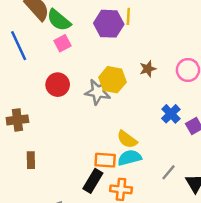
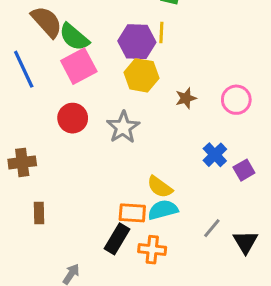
pink square: (62, 43) -> (79, 66), size x1.6
yellow hexagon: (112, 80) -> (141, 75), moved
gray star: (98, 92) -> (123, 127), turned 30

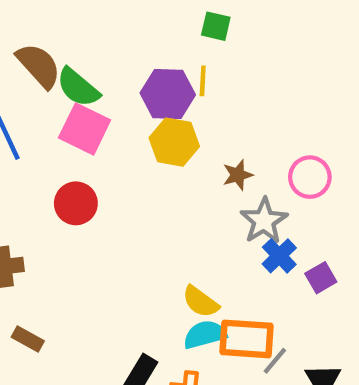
pink square: (79, 66) -> (85, 129), turned -36
gray star: (123, 127) -> (264, 221), moved
brown rectangle: (39, 213) -> (28, 339), turned -60
orange rectangle: (132, 213) -> (246, 339), moved, size x1.4

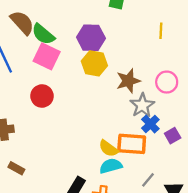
yellow line: (203, 81) -> (161, 31), moved
brown star: (238, 175) -> (128, 81), size x1.5
orange rectangle: (246, 339) -> (132, 144), moved

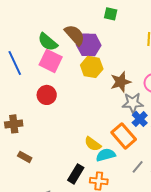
brown semicircle: (22, 23) -> (75, 35), moved
gray star: (142, 105) -> (133, 103), turned 30
orange rectangle: (132, 144) -> (124, 136), turned 45
yellow semicircle: (108, 148) -> (93, 144), moved

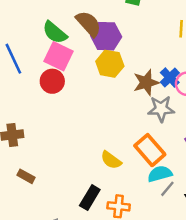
red circle: (47, 95) -> (52, 81), moved
blue cross: (140, 119) -> (170, 77), moved
cyan semicircle: (106, 155) -> (160, 174), moved

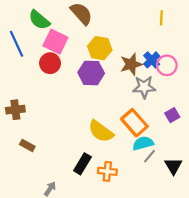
green semicircle: (55, 32) -> (39, 20), moved
purple hexagon: (106, 36) -> (91, 73), moved
yellow semicircle: (111, 160) -> (101, 131), size x1.4

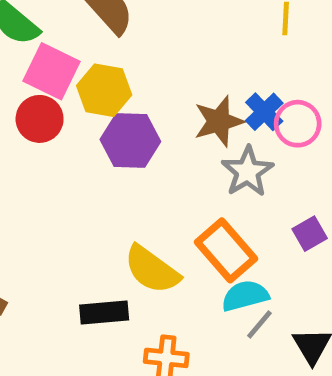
yellow hexagon: (100, 48) -> (104, 90), moved
gray star: (144, 87) -> (247, 172), turned -30
black rectangle: (82, 164) -> (104, 313), moved, turned 54

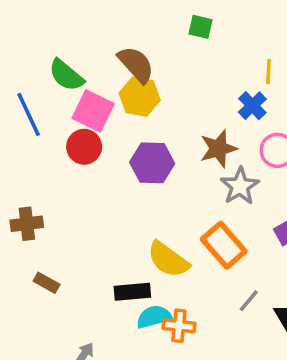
yellow hexagon: (104, 90) -> (140, 97), moved
blue cross: (264, 112) -> (252, 106), moved
cyan semicircle: (245, 296) -> (154, 317), moved

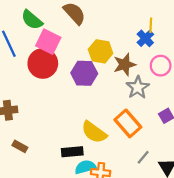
yellow line: (268, 72) -> (151, 25), moved
yellow hexagon: (140, 97) -> (101, 51), moved
red circle: (84, 147) -> (43, 63), size x1.4

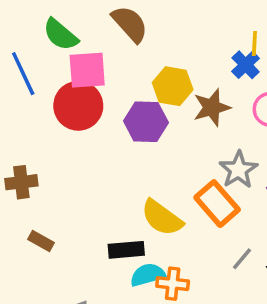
pink square: (48, 42) -> (87, 70), turned -30
gray star: (138, 87) -> (238, 170), moved

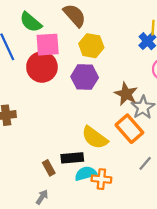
yellow hexagon: (173, 86) -> (91, 46), moved
brown star: (212, 108) -> (126, 94), moved, turned -30
brown rectangle: (41, 241) -> (49, 168), moved, turned 32

